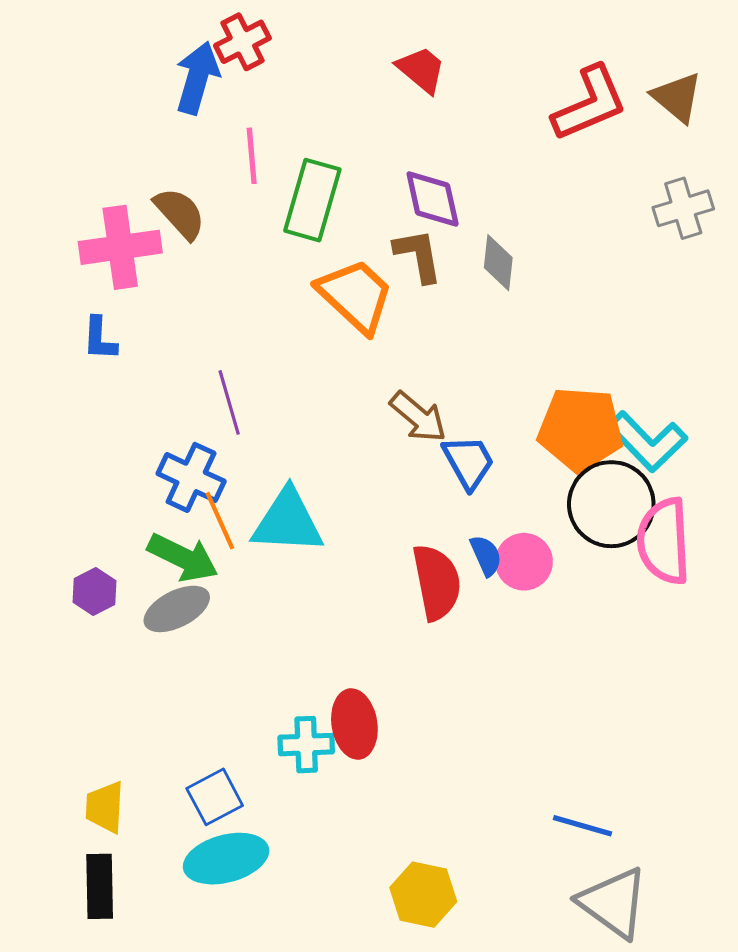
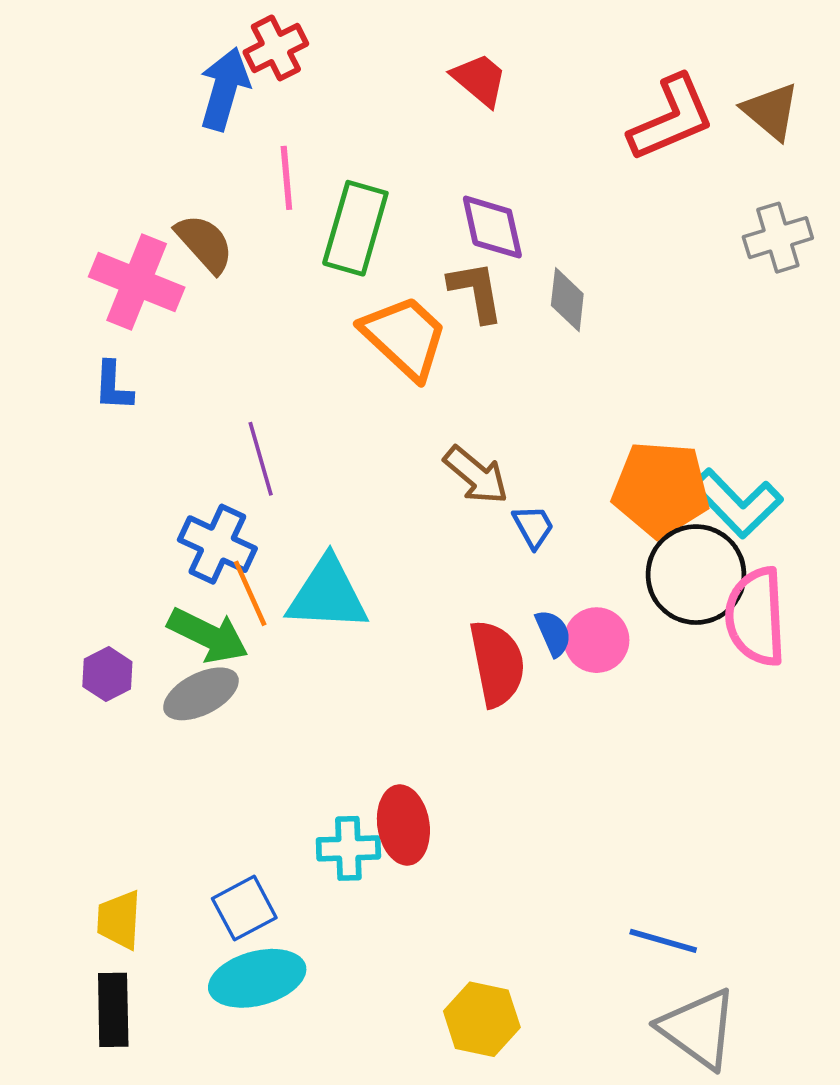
pink cross: (120, 247) -> (137, 282), turned 30
blue trapezoid: (468, 462) -> (533, 527), size x0.7

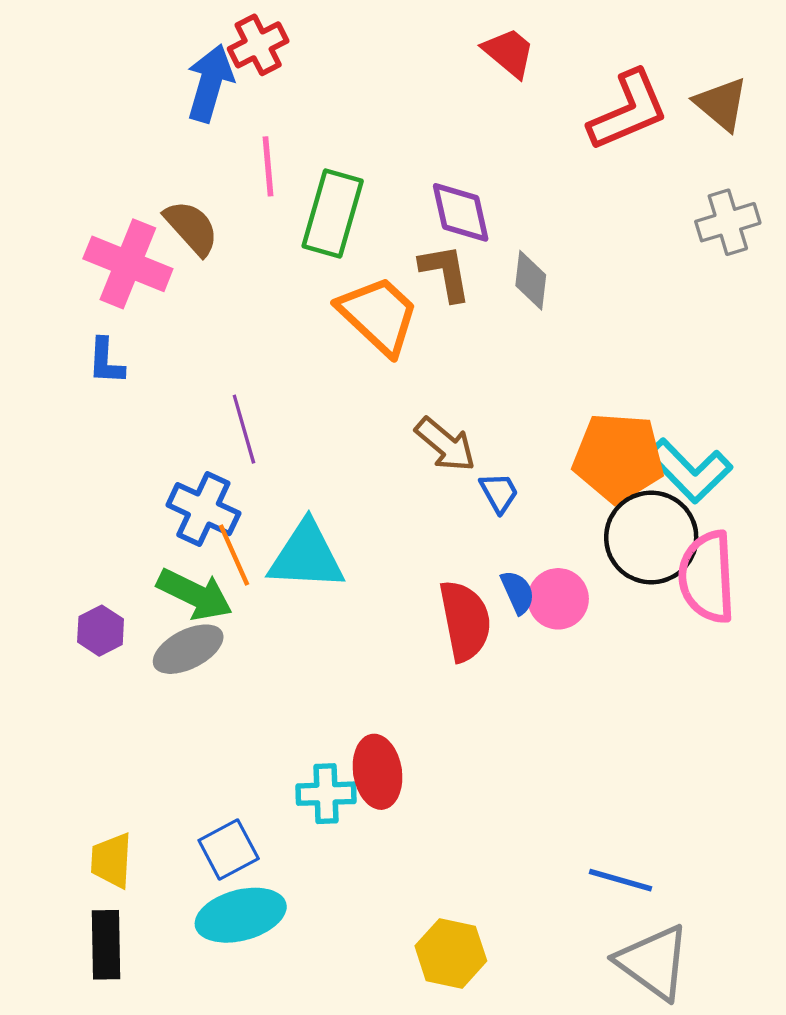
red trapezoid: (479, 80) -> (509, 53), moved

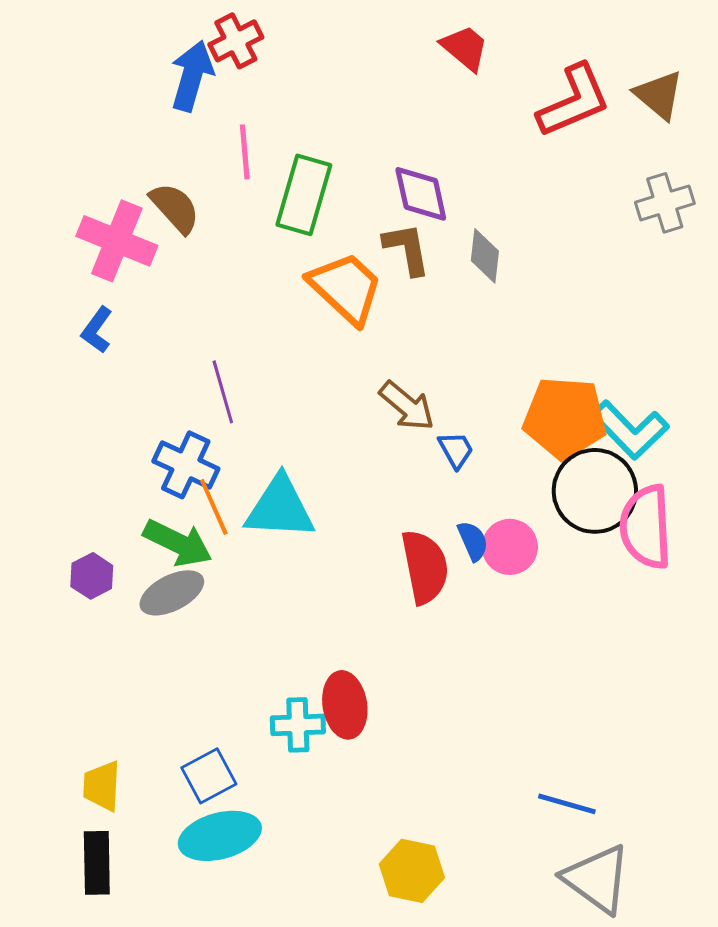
blue L-shape: (106, 361) -> (97, 330), turned 33

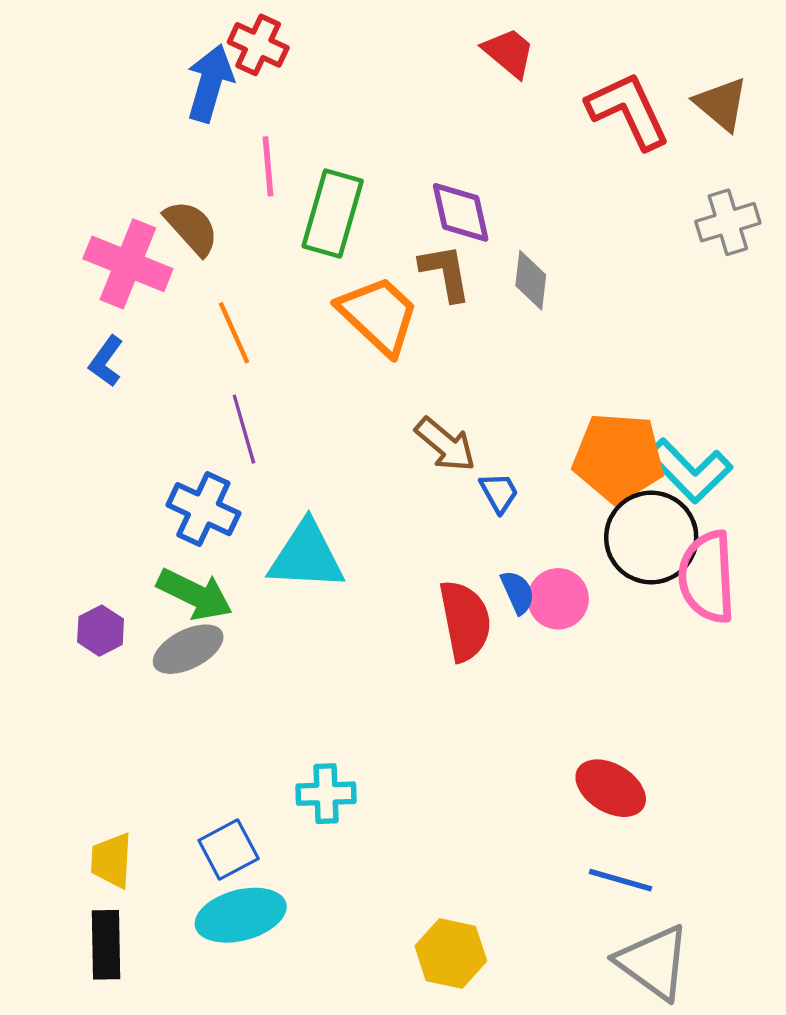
red cross: (236, 41) -> (258, 45), turned -38
red L-shape: (574, 101) -> (628, 111), turned -92
orange line: (214, 507) -> (234, 333), moved
red ellipse: (345, 705) -> (611, 788), moved, turned -50

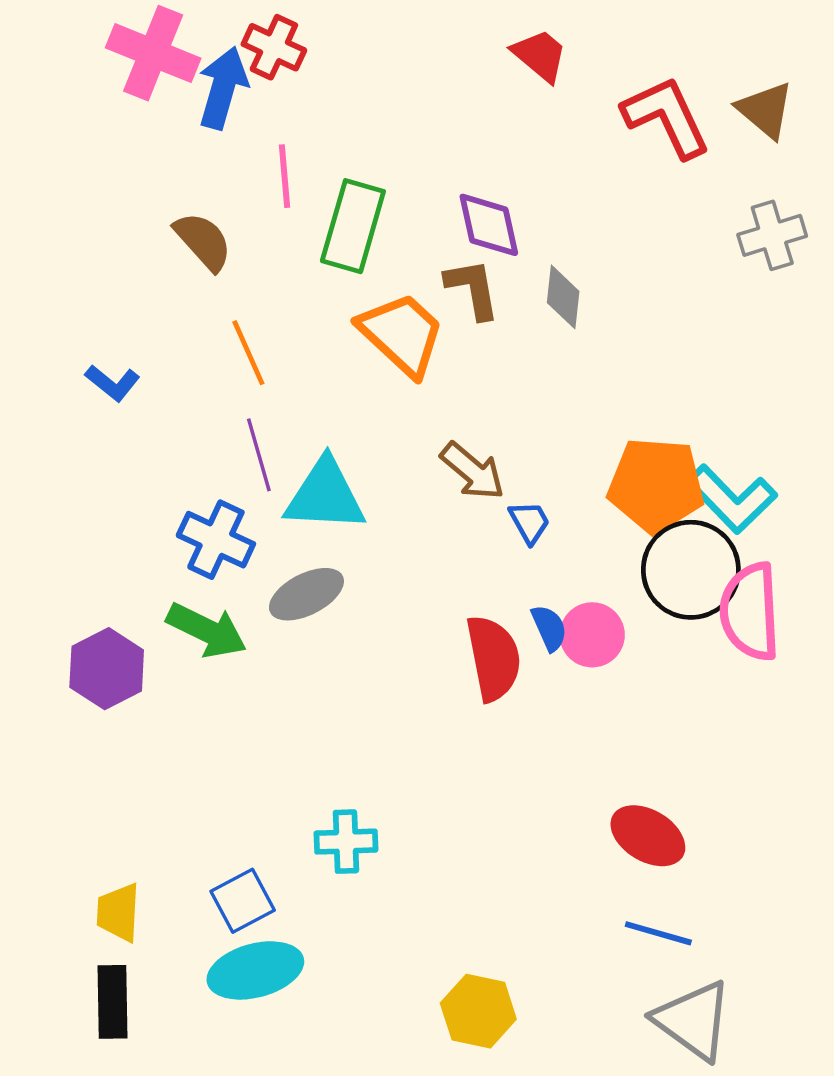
pink cross: (128, 264) -> (153, 53), moved
blue L-shape: (106, 361) -> (113, 383), turned -87
cyan triangle: (306, 556) -> (325, 495), moved
purple hexagon: (101, 631) -> (107, 669), size x1.5
gray ellipse: (188, 649) -> (306, 594), moved

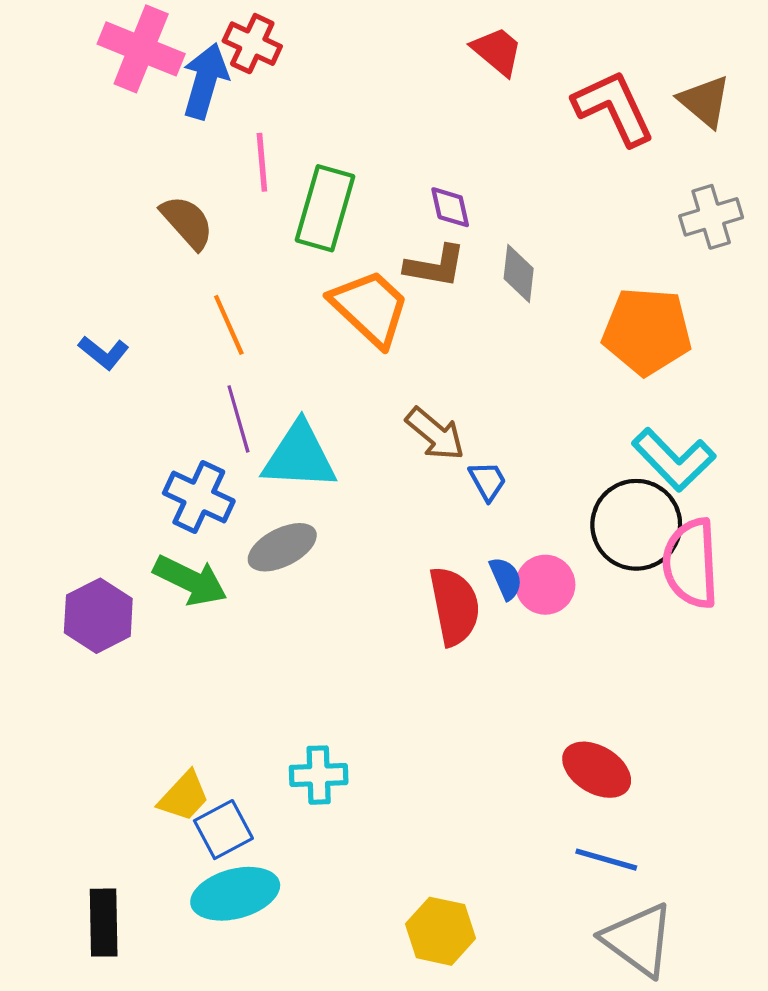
purple diamond: (489, 225) -> (450, 207), size x0.7
brown L-shape: (473, 289) -> (435, 266), turned 110
orange pentagon: (656, 485) -> (647, 331), moved
yellow trapezoid: (118, 912) -> (184, 796), moved, turned -140

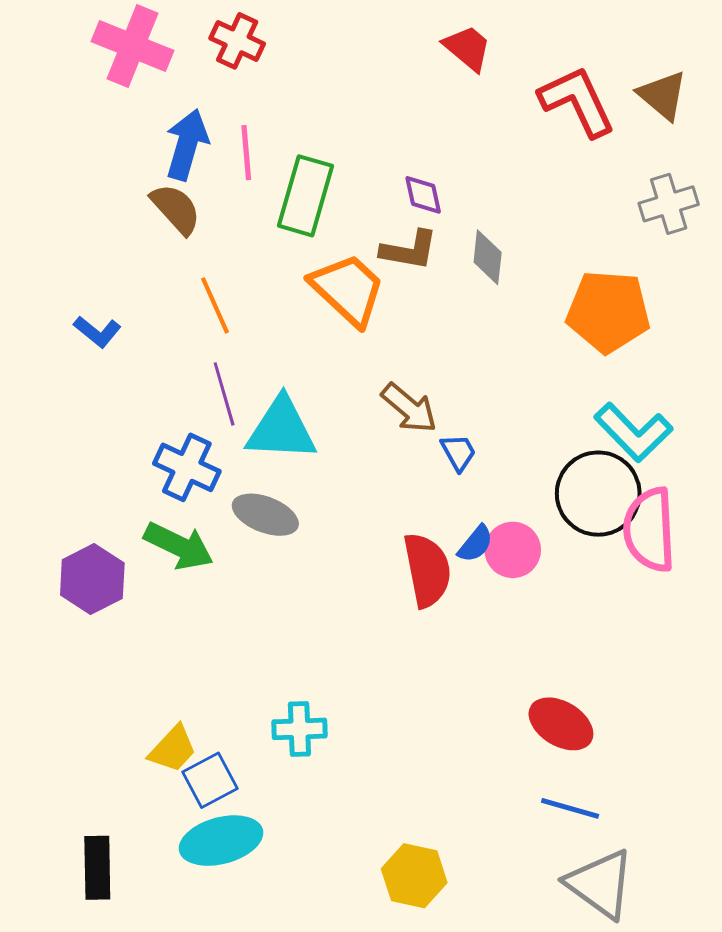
blue arrow: (205, 81) -> (187, 145), moved
gray ellipse: (282, 547) -> (265, 515), turned 48
blue semicircle: (506, 578) -> (476, 544), turned 63

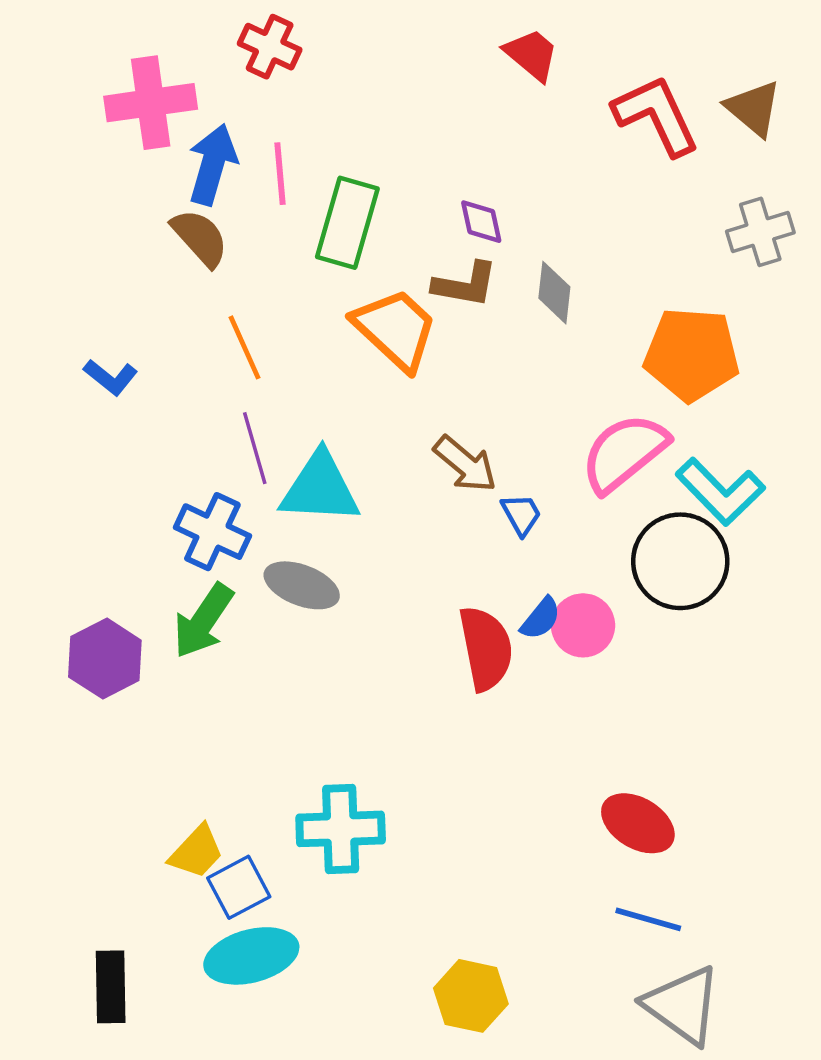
pink cross: (133, 46) -> (151, 103), moved, turned -30
pink semicircle: (650, 530) -> (624, 453), moved, turned 54
green arrow: (179, 546) -> (203, 621), turned 98
cyan cross: (299, 729) -> (341, 829), size x1.4

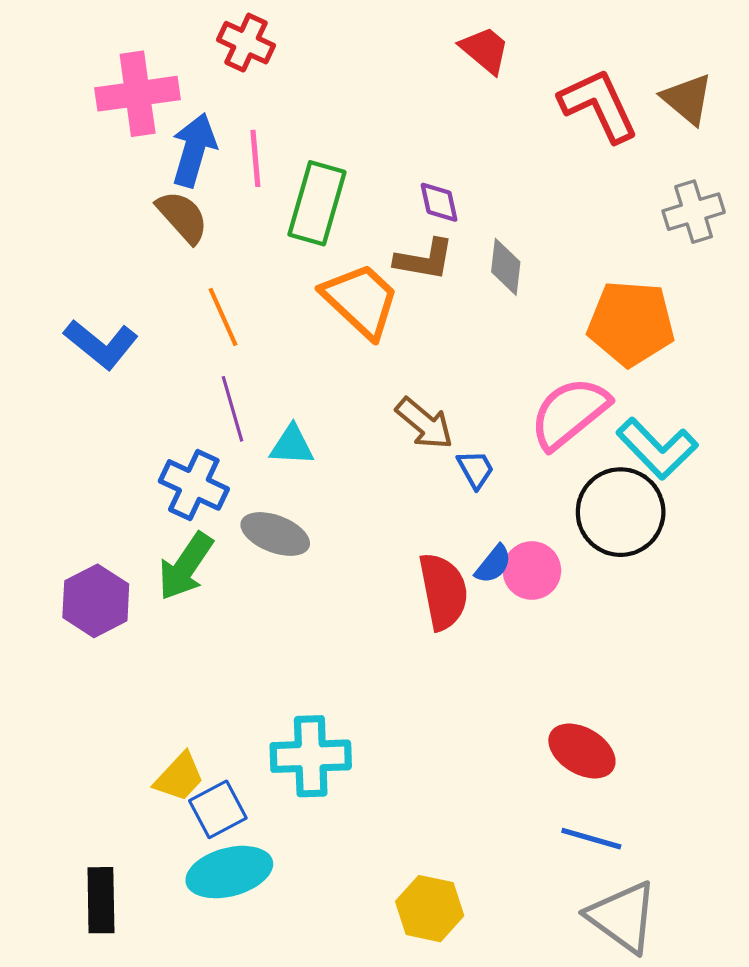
blue L-shape: (111, 377) -> (101, 344), size x1.5
cyan triangle: (320, 488) -> (292, 445), size x0.6

